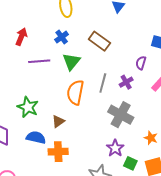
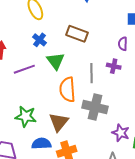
purple cross: (126, 82) -> (114, 66), turned -32
gray cross: (121, 115) -> (95, 107), moved
brown triangle: (58, 121) -> (59, 122), size x1.5

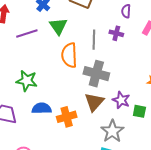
brown triangle: (59, 122) -> (94, 102), moved

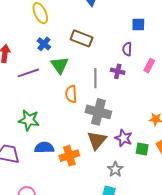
orange semicircle: (69, 55) -> (71, 94), size x0.7
gray star: (112, 131) -> (115, 169), size x0.7

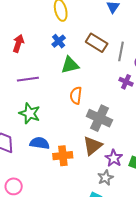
green triangle: (60, 65) -> (70, 65), turned 42
purple line: (28, 73) -> (28, 79), moved
gray line: (95, 78) -> (121, 51), moved
purple star: (124, 138) -> (114, 158), moved

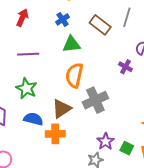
gray line: (121, 51) -> (127, 17), moved
orange semicircle: (76, 95) -> (74, 75), size x1.4
gray cross: (99, 118) -> (95, 100), turned 35
brown triangle: (93, 146) -> (62, 109), moved

